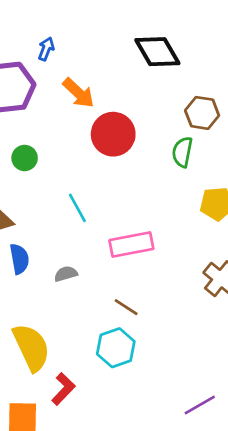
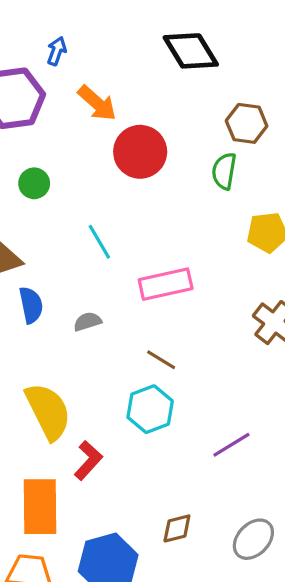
purple line: (200, 405) -> (231, 445), moved

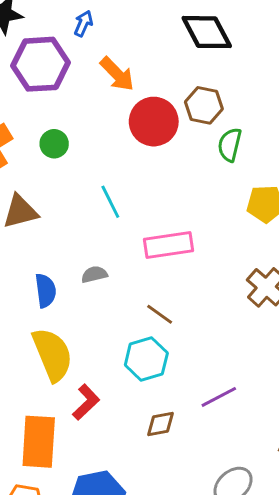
brown hexagon: (247, 123) -> (204, 105), moved
blue semicircle: (31, 305) -> (46, 291), moved
brown diamond: (177, 528) -> (160, 424), moved

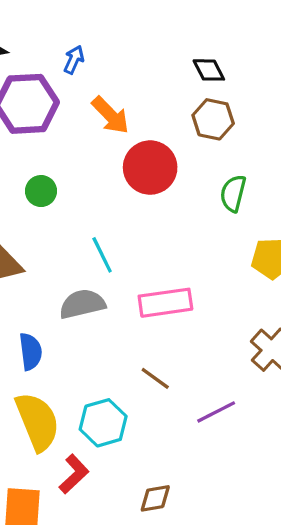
black diamond: (207, 32) -> (209, 70), size x0.6
brown hexagon: (204, 105) -> (213, 119), moved
gray semicircle: (94, 274) -> (82, 304), moved, size x1.6
cyan hexagon: (146, 359) -> (103, 423), moved
purple line: (219, 397) -> (216, 412), moved

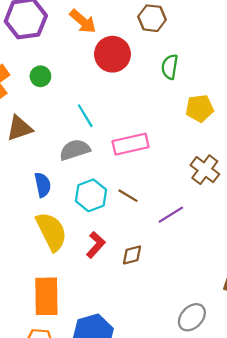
cyan hexagon: (103, 423) -> (91, 195), moved
red L-shape: (74, 474) -> (96, 245), moved
brown diamond: (155, 498) -> (132, 255), moved

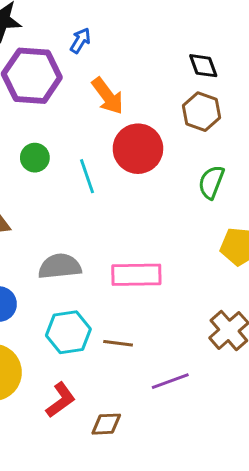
cyan line: (85, 116) -> (87, 176), moved
brown line: (128, 196) -> (118, 343), turned -36

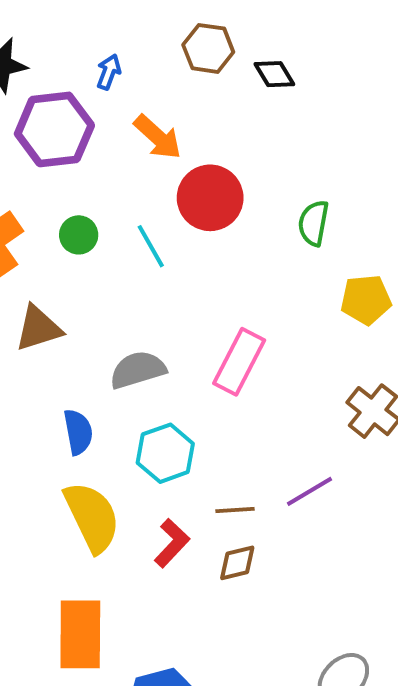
brown hexagon: (202, 112) -> (208, 48), moved
pink rectangle: (136, 275) -> (239, 362), turned -51
brown line: (118, 343) -> (235, 510), moved

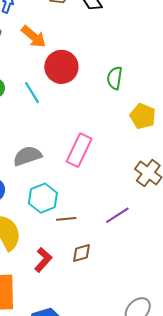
yellow pentagon: (366, 300) -> (143, 116), turned 30
brown line: (235, 510) -> (66, 219), moved
red L-shape: (172, 543) -> (43, 260), moved

